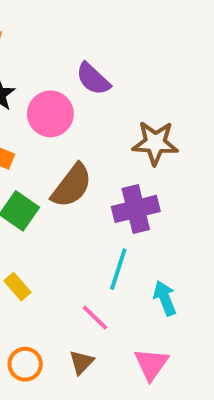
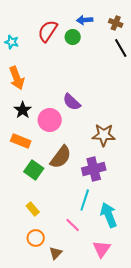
cyan arrow: (165, 298) -> (109, 215), size x1.4
brown triangle: (81, 362) -> (56, 253), moved
orange circle: (25, 364) -> (36, 238), moved

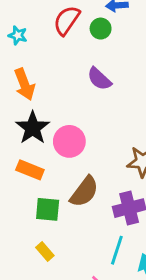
purple semicircle: (72, 102) -> (99, 79), moved
black star: (23, 110) -> (33, 128), size x1.4
green square: (34, 170) -> (48, 209), turned -30
yellow rectangle: (33, 209) -> (45, 252), moved

